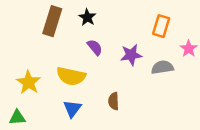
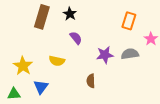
purple star: (131, 55) -> (105, 55), moved
yellow semicircle: (71, 76) -> (57, 61), size x0.7
blue triangle: (72, 109) -> (41, 87), moved

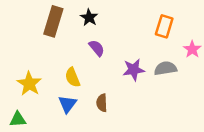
yellow semicircle: (57, 61) -> (73, 77), turned 56
brown semicircle: (91, 81) -> (102, 103), moved
blue triangle: (41, 87) -> (67, 104), moved

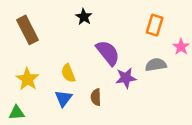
brown rectangle: (53, 21) -> (27, 30), moved, turned -44
purple semicircle: (97, 48) -> (108, 53), moved, size x1.6
purple star: (134, 70) -> (126, 78), moved

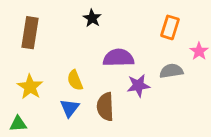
brown rectangle: (27, 30) -> (30, 33), turned 36
purple semicircle: (108, 53) -> (119, 58), turned -52
brown semicircle: (96, 97) -> (105, 107), size x1.5

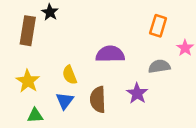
black star: (92, 18) -> (50, 12), moved
purple star: (138, 86) -> (137, 93), moved, turned -30
green triangle: (18, 124) -> (35, 115), moved

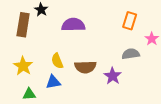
purple semicircle: (110, 54) -> (73, 25), moved
brown semicircle: (98, 99) -> (85, 67), moved, turned -90
blue triangle: (65, 101) -> (53, 82), turned 42

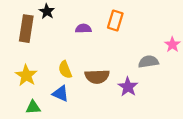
orange rectangle: (130, 21) -> (115, 21), moved
purple semicircle: (73, 25) -> (83, 29), size x0.6
blue triangle: (53, 82) -> (61, 94), turned 35

